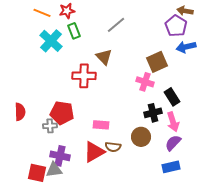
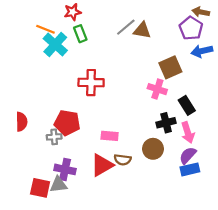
orange line: (42, 13) -> (45, 29), moved
brown triangle: (104, 57) -> (142, 30), moved, turned -36
blue rectangle: (171, 167) -> (190, 169), moved

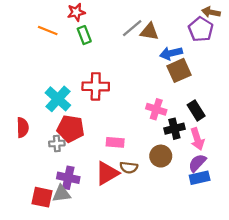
cyan cross: (55, 45) -> (58, 99), moved
blue arrow: (202, 51) -> (171, 53), moved
pink cross: (157, 89) -> (156, 109), moved

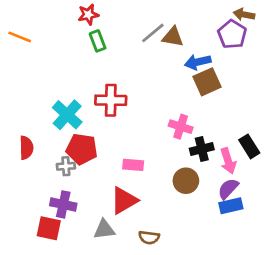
orange line: (48, 30) -> (20, 37), moved
black rectangle: (196, 110) -> (249, 146), moved
brown semicircle: (129, 167) -> (149, 237), moved
purple cross: (68, 178) -> (63, 204), moved
gray triangle: (61, 194) -> (104, 230), moved

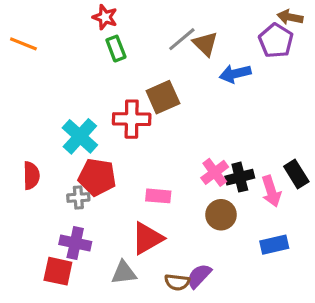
red star: (88, 15) -> (105, 17), turned 30
brown triangle: (173, 37) -> (205, 44), turned 35
brown square: (207, 82) -> (163, 97), moved
pink cross: (181, 127) -> (215, 172), moved, turned 35
purple semicircle: (228, 189) -> (199, 276), moved

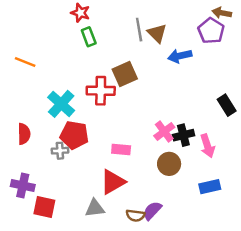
gray line: (182, 39) -> (139, 30), turned -60
orange line: (23, 44) -> (25, 62), moved
black rectangle: (296, 174) -> (227, 105), moved
purple cross: (75, 243) -> (23, 185), moved

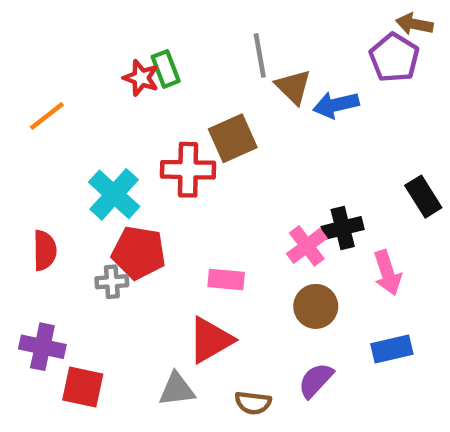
red star: (80, 13) -> (141, 78), moved
brown triangle: (157, 33) -> (293, 87), moved
orange line: (25, 62) -> (47, 116), turned -60
black cross: (183, 135) -> (343, 228), moved
purple semicircle: (152, 211) -> (316, 380), moved

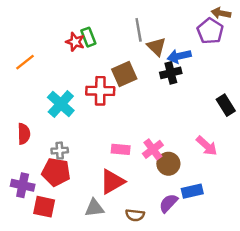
black cross: (343, 228) -> (171, 73), moved
pink cross: (307, 246) -> (153, 149), moved
red pentagon: (139, 253) -> (56, 172), moved
pink arrow: (387, 273) -> (207, 146), turned -30
blue rectangle: (392, 349) -> (192, 191), moved

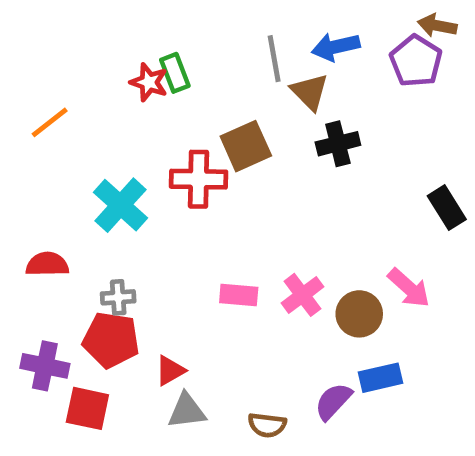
blue arrow: (179, 56) -> (336, 47), moved
red semicircle: (24, 134) -> (47, 264), turned -90
brown circle: (168, 164) -> (359, 314), moved
red triangle: (112, 182) -> (170, 371), moved, size x0.6

